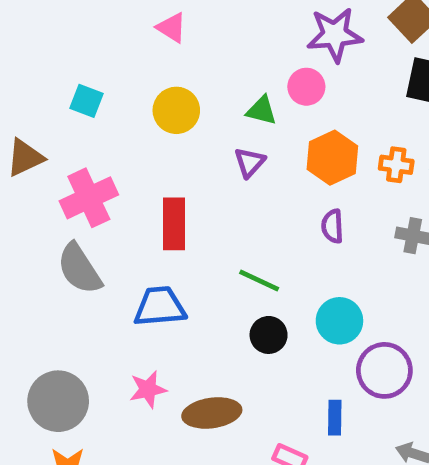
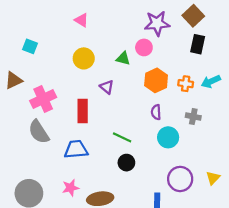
cyan square: (87, 101) -> (30, 46), moved
purple triangle: (250, 162) -> (107, 87), moved, turned -32
cyan circle: (339, 321) -> (168, 137), moved

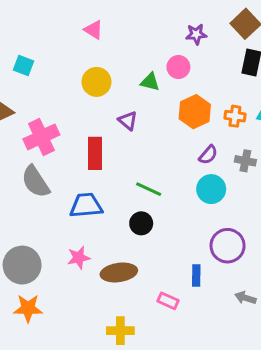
purple star: (157, 23) -> (196, 34), size x0.6
purple semicircle: (156, 112) -> (208, 155), moved, turned -136
black circle: (126, 163) -> (141, 223), moved

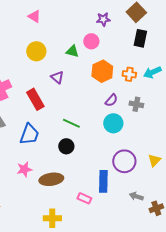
red rectangle: (95, 153) -> (35, 99), turned -30
blue trapezoid: (86, 205) -> (29, 134), turned 115
blue rectangle: (196, 275) -> (103, 181), size x1.5

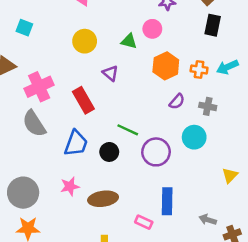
cyan circle: (113, 123) -> (194, 137), moved
black circle: (66, 146) -> (109, 152), moved
purple circle: (124, 161) -> (156, 152), moved

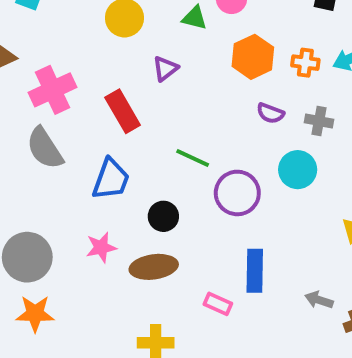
purple triangle: (110, 73) -> (165, 68), turned 42
purple semicircle: (177, 101) -> (270, 113), turned 70
black circle: (109, 152) -> (163, 216), moved

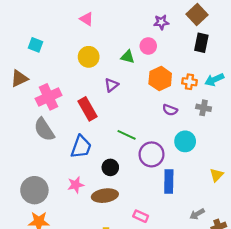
gray cross: (319, 121) -> (204, 108), moved
blue rectangle: (255, 271) -> (169, 182), moved
gray arrow: (319, 300) -> (197, 214), turned -48

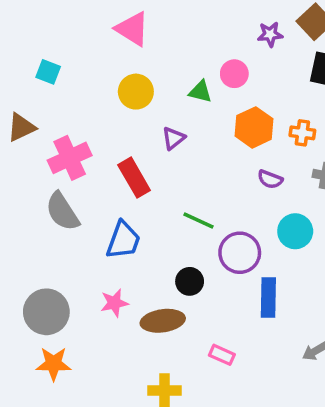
pink triangle: (86, 19) -> (132, 29), size x1.5
purple star: (161, 22) -> (270, 34), moved
black circle: (110, 167) -> (190, 281), moved

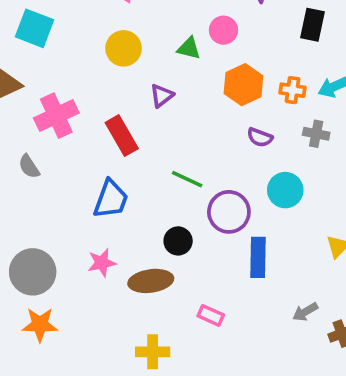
cyan square: (48, 72) -> (34, 28), size x1.5
gray semicircle: (62, 212) -> (29, 166), moved, size x0.6

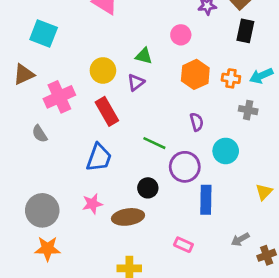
yellow circle: (124, 48) -> (103, 70), moved
green triangle: (189, 48) -> (144, 56), moved
purple semicircle: (260, 137) -> (197, 122), moved, turned -126
pink rectangle: (211, 315) -> (183, 245), moved

